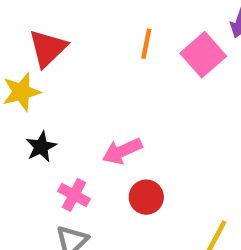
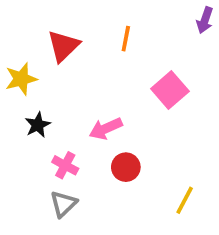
red triangle: (48, 48) -> (63, 46), moved
pink square: (203, 55) -> (170, 90), moved

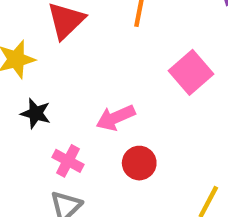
black star: (38, 125) -> (36, 113), turned -30

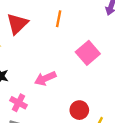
red circle: (139, 163) -> (79, 110), moved

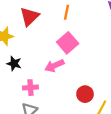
pink square: (88, 53) -> (68, 43), moved
pink cross: (18, 103) -> (30, 88), turned -32

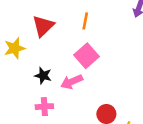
black star: (14, 64) -> (43, 76), moved

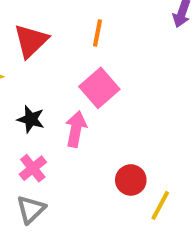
pink arrow: (72, 82) -> (76, 129), turned 125
pink cross: (44, 107) -> (33, 168), turned -35

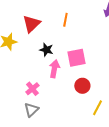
pink square: (99, 88) -> (76, 58), moved, turned 30
black star: (31, 119) -> (46, 50), moved
red circle: (131, 180) -> (82, 86), moved

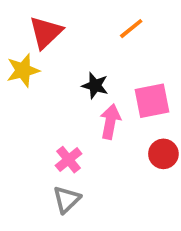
orange line: (65, 20) -> (131, 29), turned 40
red triangle: (31, 24) -> (46, 32), moved

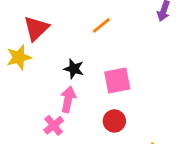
pink arrow: (110, 122) -> (68, 99), moved
red circle: (163, 154) -> (114, 121), moved

